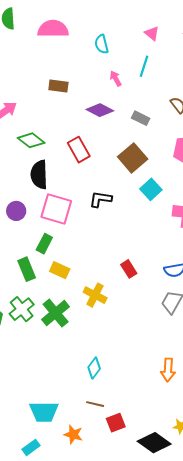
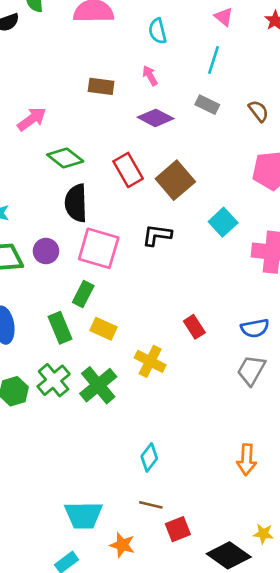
pink arrow: (116, 79) -> (150, 76), moved
gray rectangle: (141, 118) -> (207, 105), moved
brown square: (133, 158) -> (175, 180), moved

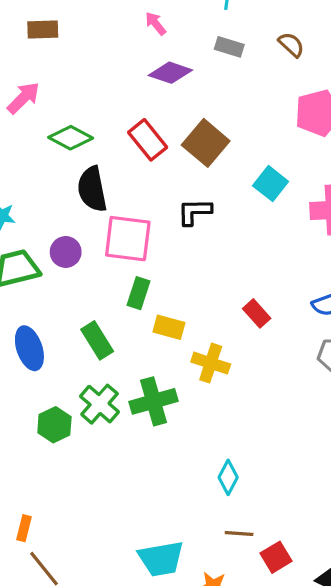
brown rectangle: (101, 86) -> (43, 30), moved
green rectangle: (83, 294) -> (139, 293), moved
yellow rectangle: (103, 329) -> (169, 327), moved
green cross: (98, 385) -> (154, 401), turned 33

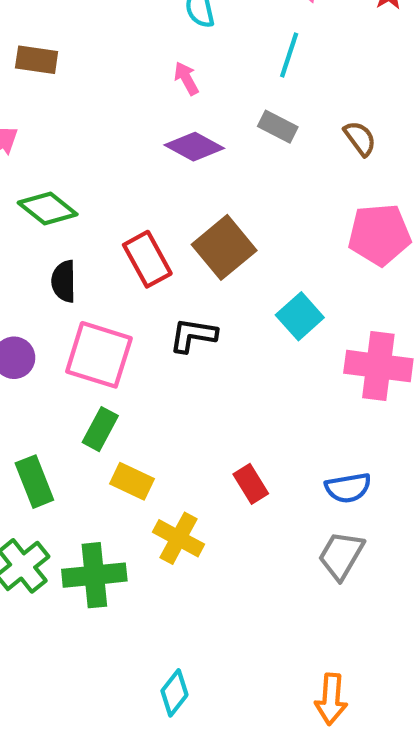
red rectangle: (148, 140) -> (147, 259), moved
black semicircle: (92, 189) -> (64, 281), size x0.7

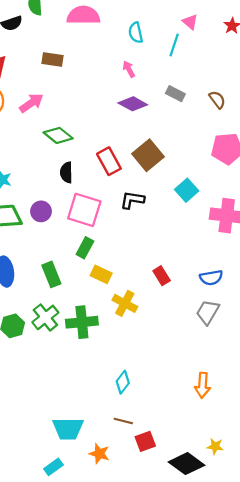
cyan line: (289, 55) -> (174, 45), moved

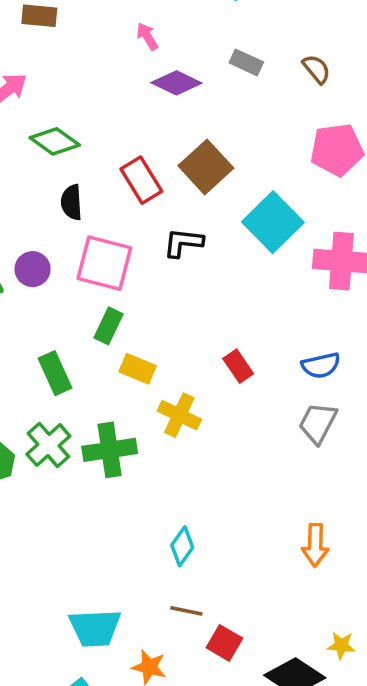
pink arrow: (129, 69) -> (147, 36), moved
cyan square: (187, 190) -> (273, 222), size x1.5
red square: (145, 441) -> (224, 643), turned -36

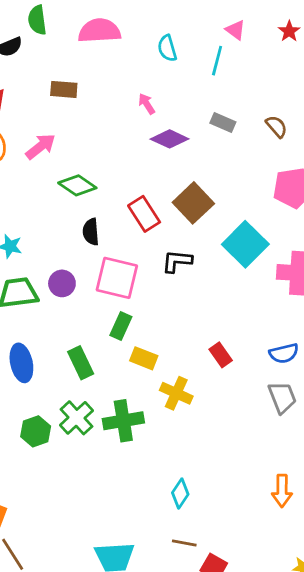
gray trapezoid: (318, 423) -> (282, 397), turned 132

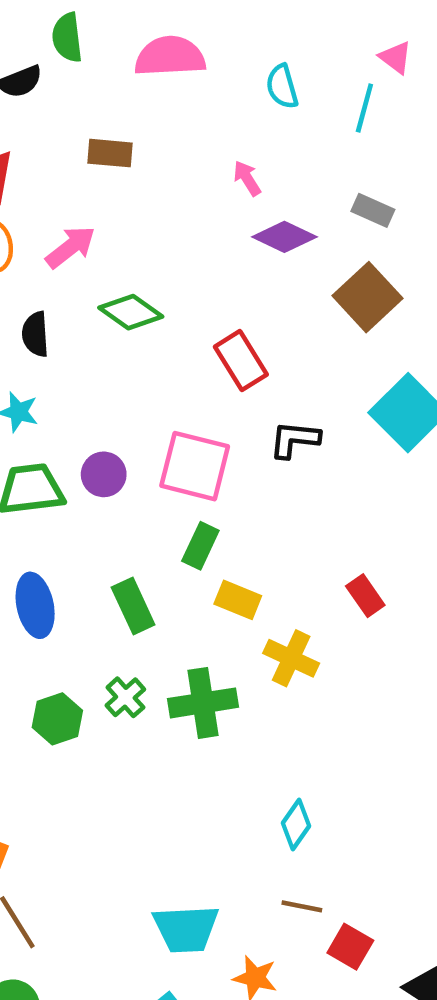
brown square: (193, 203) -> (367, 297), moved
black semicircle: (91, 232) -> (35, 334), moved
green cross: (77, 418) -> (125, 697), size x0.7

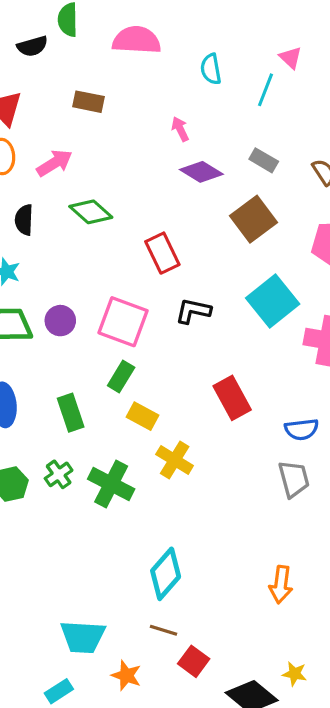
red rectangle: (365, 596) -> (232, 398), moved, size x1.5
green cross: (203, 703) -> (111, 484), turned 30
cyan diamond: (296, 824) -> (166, 574), size x1.5

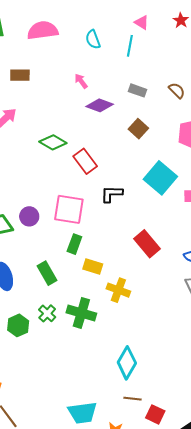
green diamond: (91, 212) -> (53, 142), moved
brown square: (253, 219) -> (138, 129), size x0.7

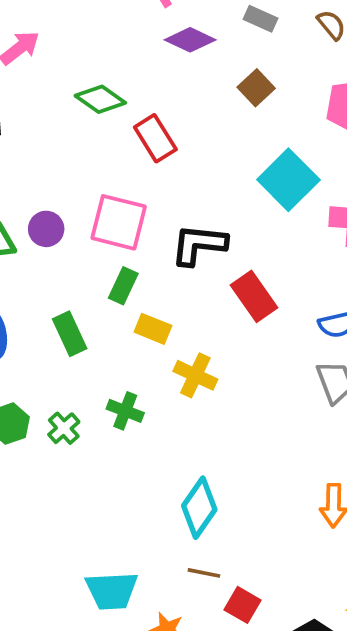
black L-shape: (112, 194) -> (199, 245), moved, size x1.4
green cross: (47, 313) -> (64, 428), moved
green cross: (81, 313) -> (125, 411), size x0.7

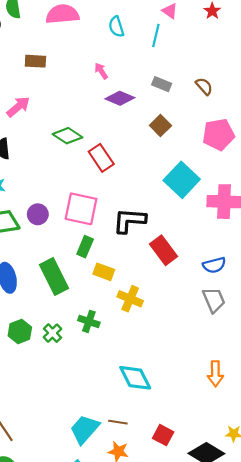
green rectangle: (70, 334) -> (54, 276), size x1.4
cyan diamond: (199, 508) -> (135, 378), turned -60
brown line: (204, 573) -> (118, 422), moved
cyan trapezoid: (112, 591) -> (85, 429), turned 136

